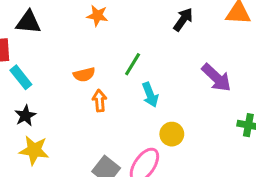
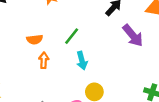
purple arrow: (216, 78) -> (133, 35), moved

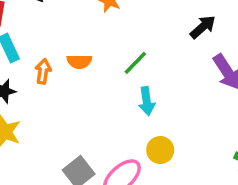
orange arrow: (44, 60) -> (43, 71), moved

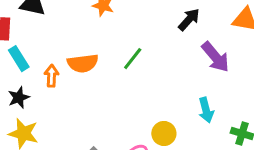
orange semicircle: (79, 62) -> (83, 63), size x1.4
cyan arrow: (147, 101) -> (206, 110), moved

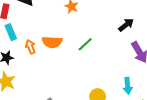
orange arrow: (52, 76) -> (30, 47), turned -32

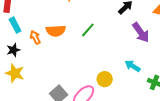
cyan arrow: (128, 86) -> (133, 66), turned 133

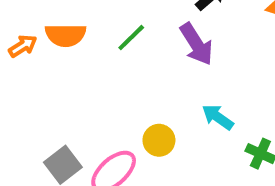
purple arrow: (141, 32) -> (196, 44), moved
orange arrow: (35, 37) -> (23, 46), turned 80

